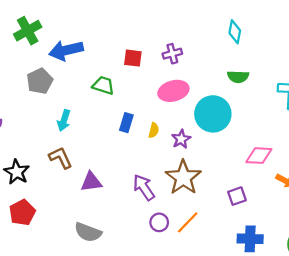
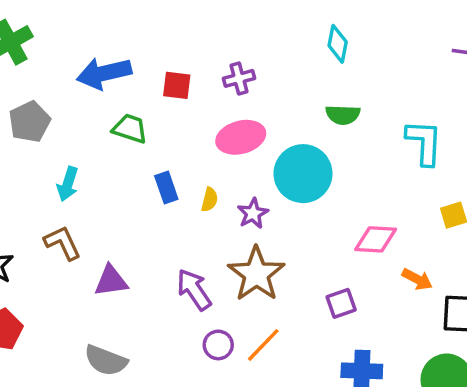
blue arrow: (66, 50) -> (104, 73), moved
blue rectangle: (126, 123) -> (166, 187), turned -36

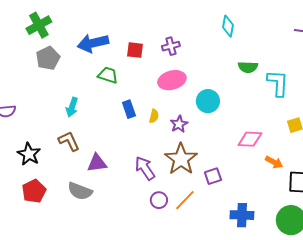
green semicircle: (343, 115) -> (248, 67), moved
gray pentagon: (30, 122) -> (48, 58), moved
cyan circle: (303, 174) -> (208, 101), size x0.7
purple square: (341, 303) -> (213, 176), moved
gray semicircle: (106, 361) -> (80, 191), moved

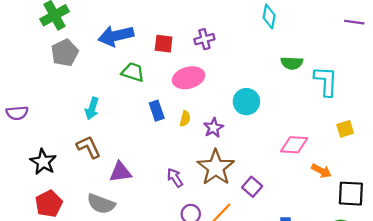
pink ellipse: (172, 80) -> (188, 78), moved
purple arrow: (145, 168) -> (175, 178), size x0.7
purple square: (213, 176) -> (252, 187), turned -30

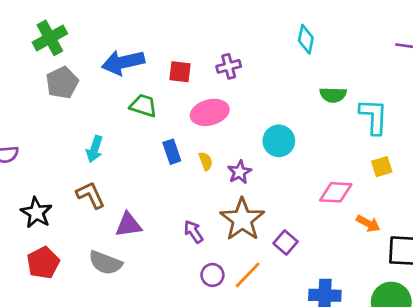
yellow semicircle: (185, 119) -> (206, 161), turned -35
yellow square: (345, 129) -> (382, 167), moved

